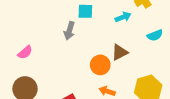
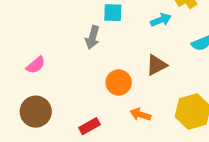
orange circle: (100, 65) -> (119, 82), moved

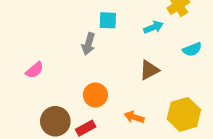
orange circle: (119, 82) -> (95, 95), moved
brown circle: (36, 112) -> (55, 121), moved

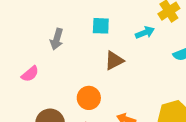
gray arrow: (88, 44) -> (57, 39), moved
brown triangle: (149, 70) -> (114, 61), moved

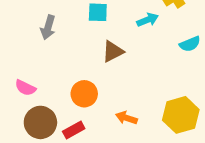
pink semicircle: (30, 74) -> (25, 88), moved, turned 66

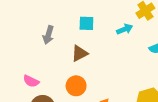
brown triangle: (113, 52) -> (80, 53), moved

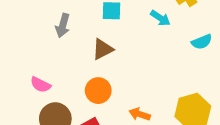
cyan arrow: (125, 29) -> (160, 18), turned 56

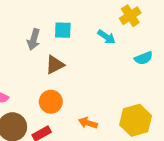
gray arrow: (63, 26) -> (34, 39), moved

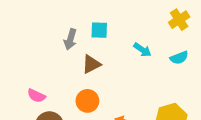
yellow cross: (130, 16) -> (179, 20), moved
cyan arrow: (106, 37) -> (142, 50), moved

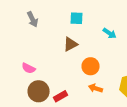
gray arrow: (70, 39) -> (33, 19), moved, turned -42
orange circle: (87, 101) -> (91, 66), moved

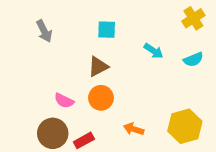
orange circle: (91, 66) -> (101, 98), moved
pink semicircle: (29, 68) -> (64, 101), moved

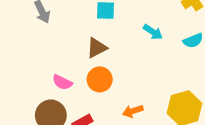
orange arrow: (134, 129) -> (133, 111), turned -36

